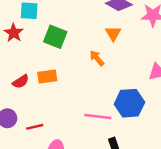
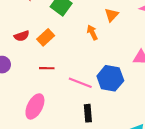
orange rectangle: (47, 76) -> (46, 37), turned -49
red line: (35, 127) -> (47, 68), moved

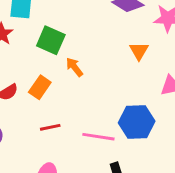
orange triangle: (112, 15) -> (139, 51), moved
orange arrow: (92, 33) -> (74, 67), moved

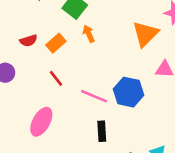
orange triangle: (139, 51) -> (145, 34), size x1.6
red line: (50, 127) -> (56, 78), turned 49

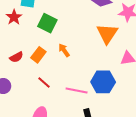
orange arrow: (89, 34) -> (64, 50), moved

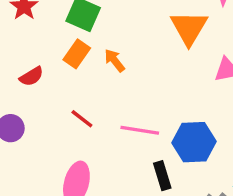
orange rectangle: (38, 55) -> (77, 54), moved
blue hexagon: (103, 82) -> (194, 142), moved

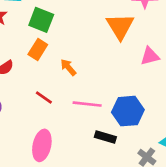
orange arrow: (115, 60) -> (68, 67), moved
black rectangle: (162, 176) -> (105, 137), turned -54

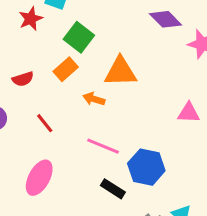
orange triangle: (120, 26) -> (120, 72), moved, turned 44
orange arrow: (68, 67) -> (94, 99), turned -48
red line: (44, 97) -> (45, 123), moved

